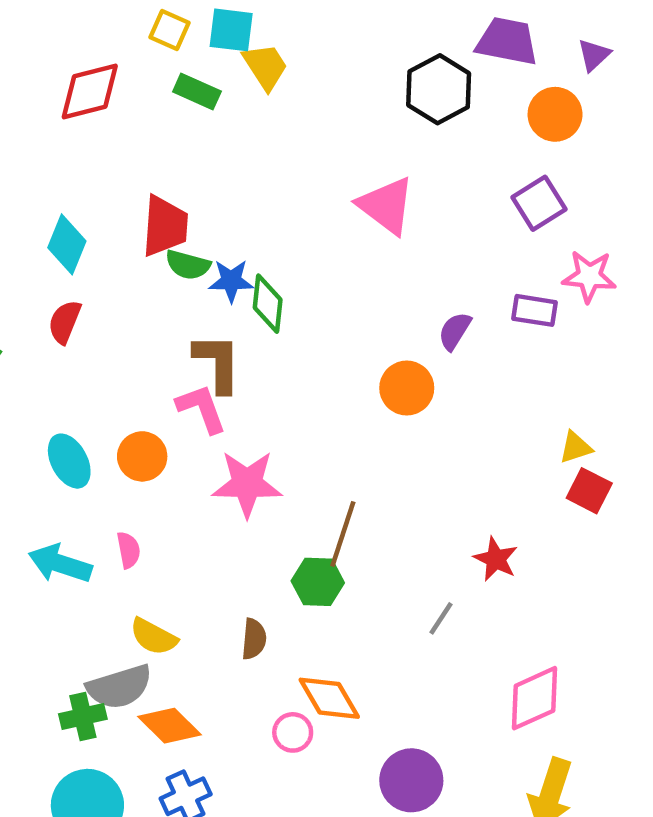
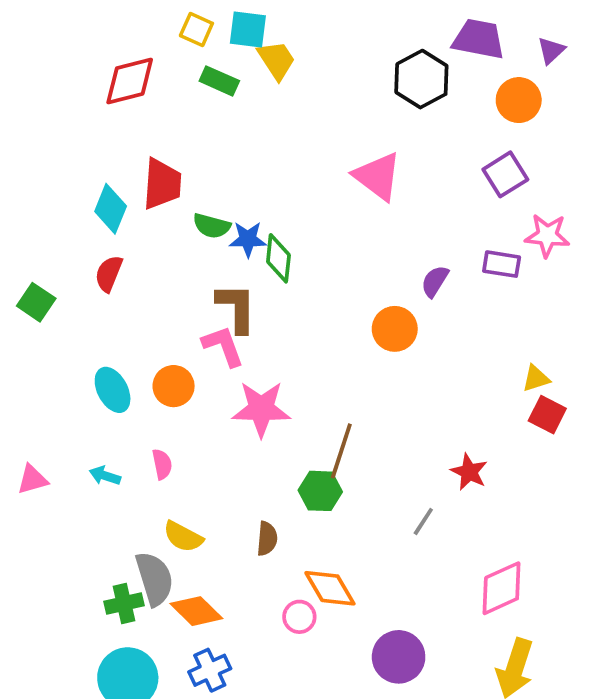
red trapezoid: (165, 226) -> (162, 184), moved
cyan arrow: (60, 564) -> (105, 476), size x0.6
gray semicircle: (119, 687) -> (154, 579), turned -90

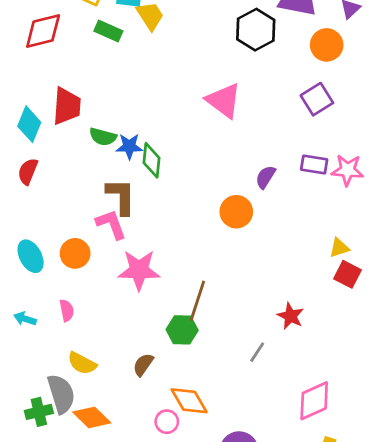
pink star: (547, 235) -> (348, 170), moved
brown semicircle: (267, 539) -> (143, 365), turned -150

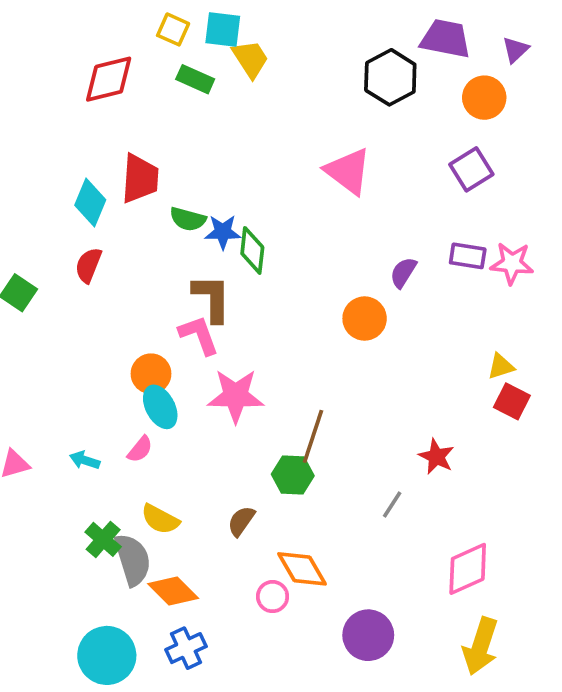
cyan ellipse: (31, 256) -> (160, 407), moved
pink semicircle: (67, 310) -> (140, 449), turned 50
green cross: (39, 412) -> (103, 539), moved, turned -36

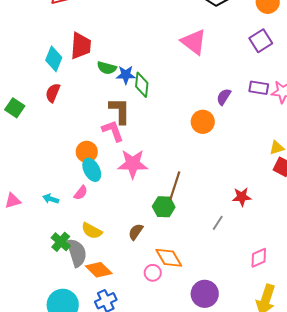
red star: (436, 457) -> (242, 197), turned -30
pink diamond: (468, 569) -> (259, 258), size x0.7

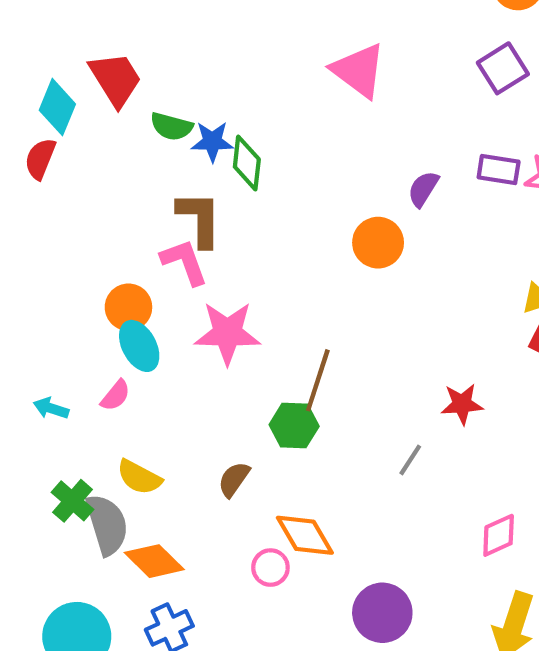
red trapezoid: (81, 46) -> (116, 79), turned -36
red semicircle: (53, 93) -> (40, 159), moved

